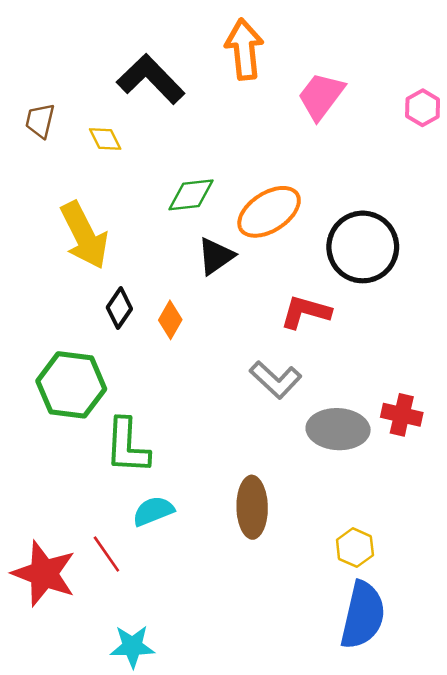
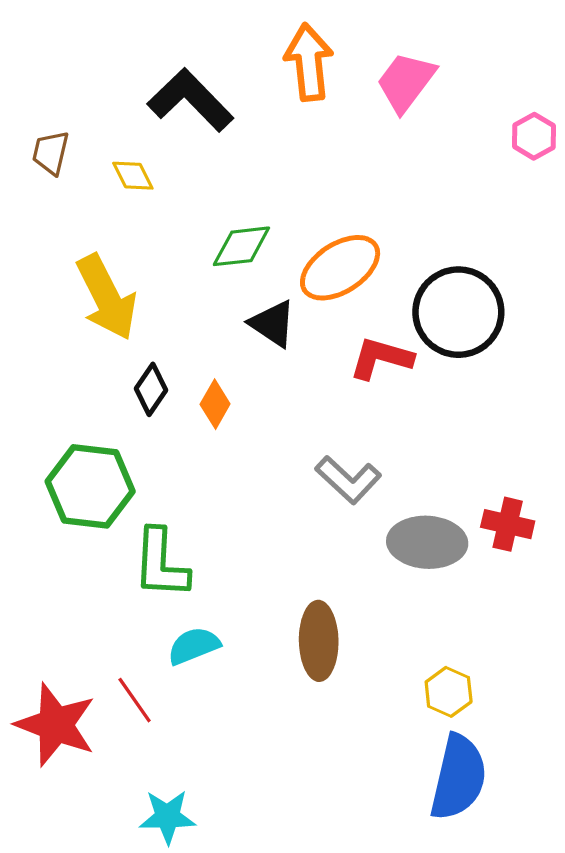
pink trapezoid: (321, 96) -> (406, 82), moved
black triangle: (216, 256) -> (273, 324), turned -51
red L-shape: (305, 312) -> (381, 358), moved

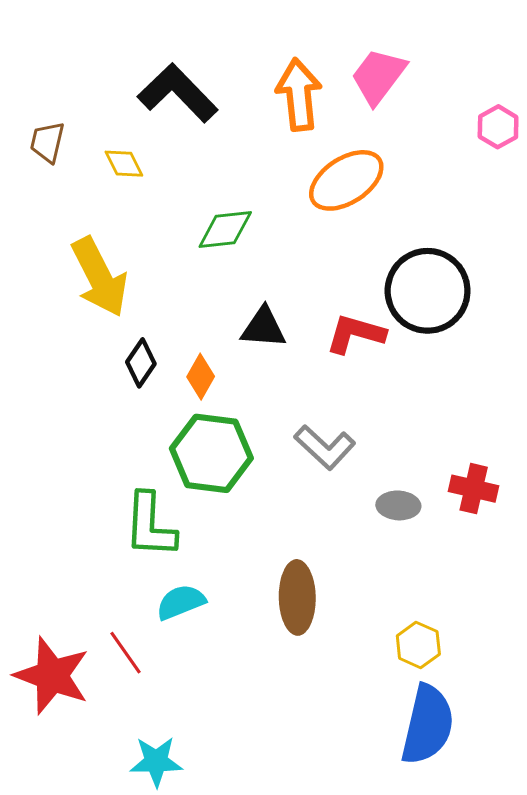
orange arrow: (309, 62) -> (299, 95), moved
orange ellipse: (340, 268) -> (346, 180), moved
black triangle: (273, 324) -> (264, 328), moved, turned -30
green hexagon: (90, 486) -> (211, 453), moved
gray ellipse: (427, 542) -> (398, 505), size x0.6

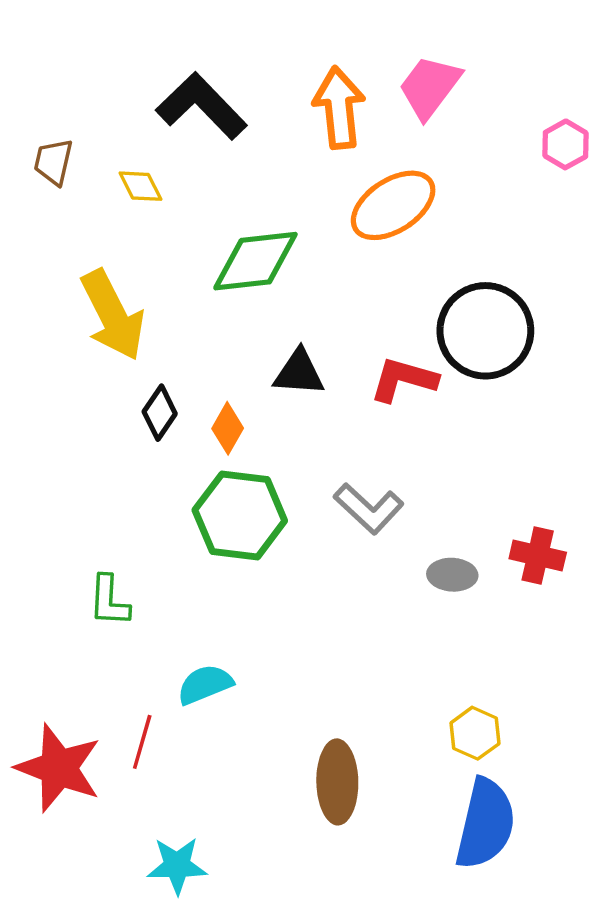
green diamond: (225, 230) -> (255, 261), size x1.4
green L-shape: (150, 525) -> (109, 601), moved, size x0.7
brown ellipse: (297, 597) -> (337, 782), moved
red line: (126, 653) -> (142, 742), turned 51

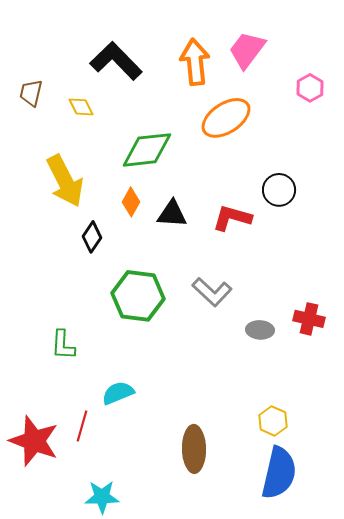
pink hexagon: (566, 144) -> (310, 88), moved
black circle: (485, 331) -> (279, 190), size x0.6
orange diamond: (228, 428) -> (131, 202), moved

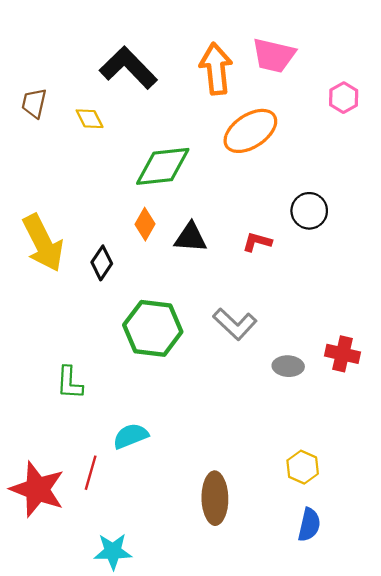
pink trapezoid: (247, 50) -> (274, 55), turned -114
yellow arrow: (65, 181) -> (43, 243), moved
red L-shape: (232, 218) -> (257, 242), size x0.7
blue semicircle: (279, 473) -> (309, 525), size x0.6

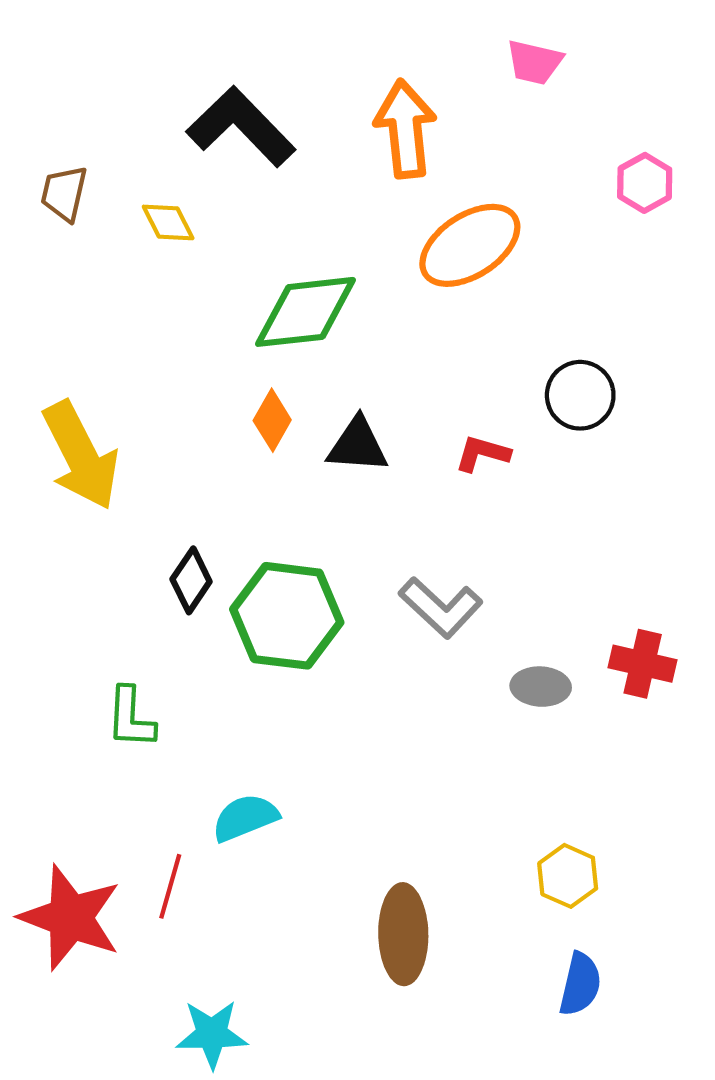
pink trapezoid: (274, 55) -> (534, 62), moved, size x0.7
black diamond: (102, 263) -> (191, 580), moved

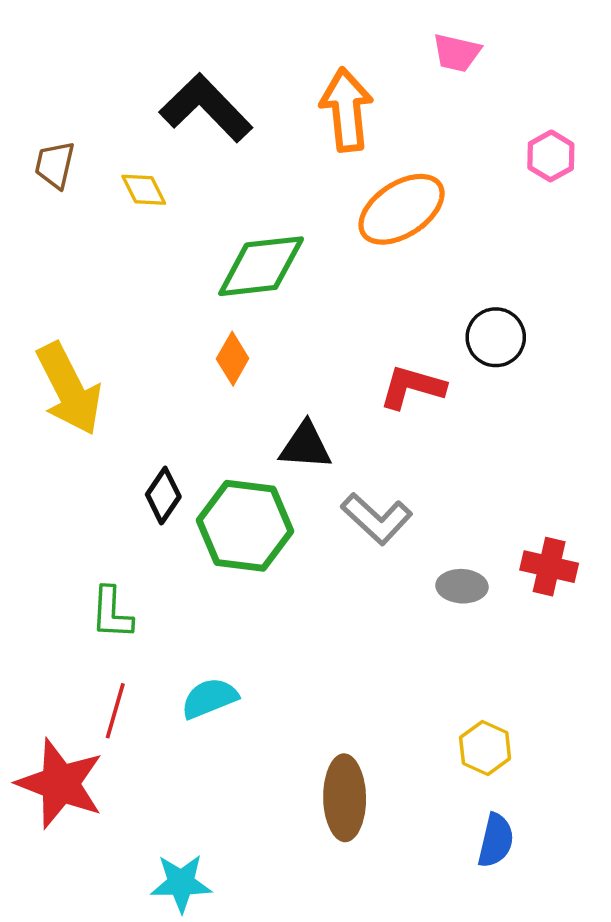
black triangle: (358, 445) -> (306, 446), moved
red L-shape: (482, 453) -> (412, 387), size x1.4
red line: (170, 886) -> (115, 711), moved

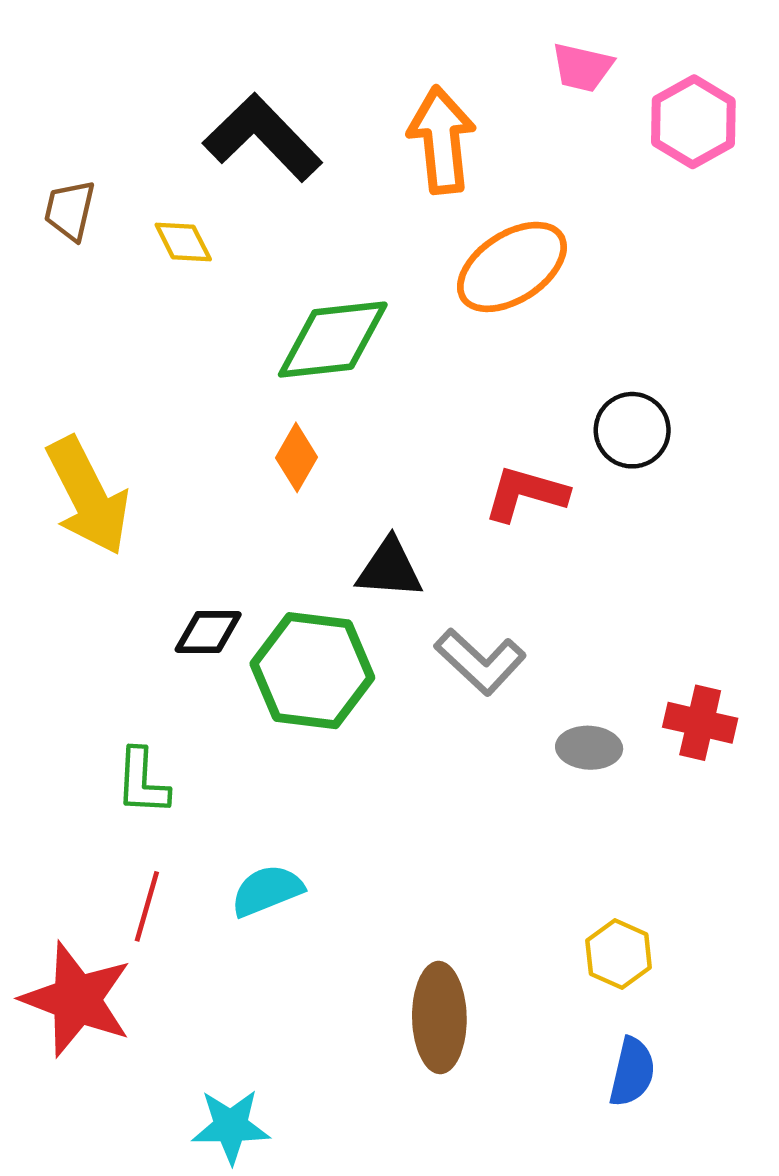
pink hexagon: (551, 156) -> (693, 122), moved, size x1.4
black diamond: (163, 496) -> (208, 632), turned 56

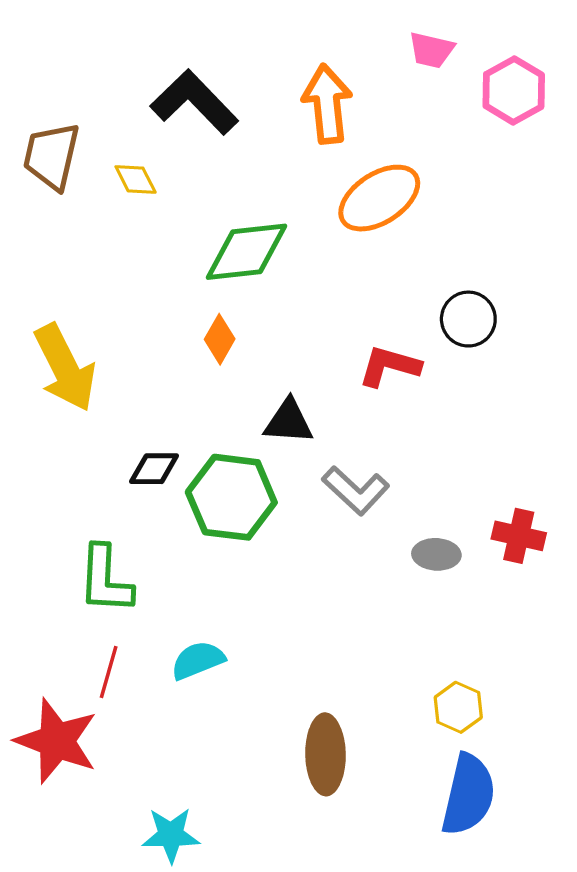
brown trapezoid: (70, 210) -> (52, 156), size x1.5
green L-shape: (142, 782) -> (105, 580), size x1.4
blue semicircle: (632, 1072) -> (468, 795), size x1.6

